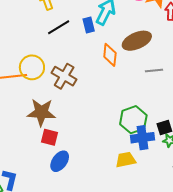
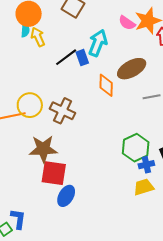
black line: (59, 27) -> (66, 57), moved
red square: (49, 137) -> (54, 173), size x1.5
blue cross: (142, 138) -> (146, 165), size x0.7
yellow trapezoid: (126, 160) -> (144, 187), moved

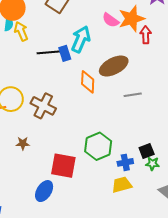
black line: (66, 57) -> (49, 52), turned 30
green hexagon: (136, 148) -> (98, 146), moved
brown star: (43, 149) -> (23, 143), size x0.5
red square: (54, 173) -> (63, 166), moved

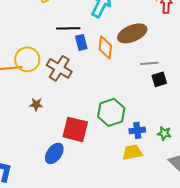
black line: (49, 52) -> (68, 28), moved
blue rectangle: (65, 53) -> (81, 42), moved
black square: (147, 151) -> (159, 79), moved

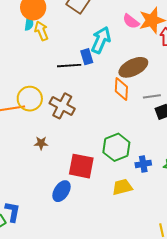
blue rectangle: (81, 42) -> (87, 57), moved
orange diamond: (105, 47) -> (121, 89), moved
yellow trapezoid: (132, 152) -> (122, 187), moved

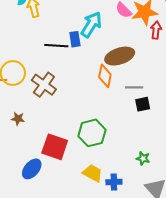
blue cross: (143, 164) -> (114, 182), moved
yellow trapezoid: (122, 187) -> (93, 173), turned 35

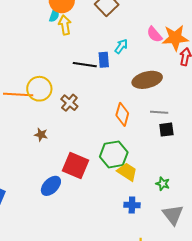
cyan arrow: (91, 25) -> (121, 46), size x0.6
orange diamond: (105, 76) -> (122, 114), moved
brown cross: (44, 85) -> (69, 103), size x0.7
yellow trapezoid: (93, 173) -> (127, 172), moved

